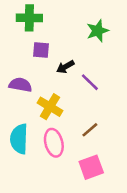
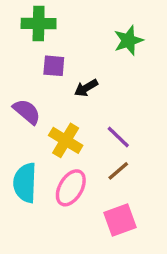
purple line: (90, 82) -> (118, 137), moved
purple semicircle: (20, 85) -> (27, 112), turned 30
pink ellipse: (54, 143) -> (71, 188), turned 44

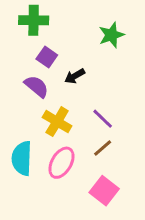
purple square: (54, 66) -> (47, 57), turned 30
purple semicircle: (27, 112) -> (37, 86), moved
pink square: (120, 220) -> (104, 191), turned -32

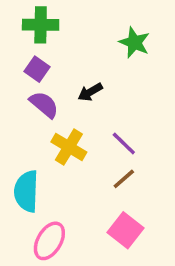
green star: (111, 35) -> (134, 42), turned -30
purple square: (47, 57) -> (37, 69), moved
pink ellipse: (61, 163) -> (49, 241), moved

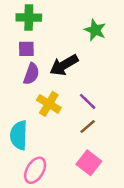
purple square: (37, 69) -> (26, 49), turned -36
black arrow: (90, 92) -> (64, 65), size x1.6
purple semicircle: (44, 104) -> (31, 74), turned 70

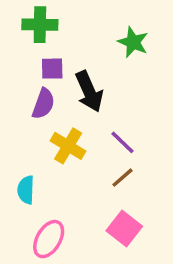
purple square: (26, 49) -> (52, 69), moved
black arrow: (64, 65) -> (89, 91), turned -84
cyan semicircle: (19, 135) -> (26, 190), size x0.7

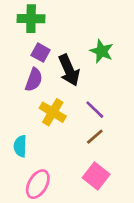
green star: (133, 42) -> (102, 51), moved
purple square: (52, 69) -> (41, 53), turned 30

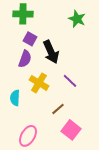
green star: (102, 51) -> (77, 19), moved
brown line: (95, 137) -> (58, 109), moved
cyan semicircle: (20, 146) -> (15, 98), moved

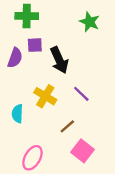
purple square: (30, 39) -> (35, 45), turned -32
purple semicircle: (25, 59) -> (15, 58), moved

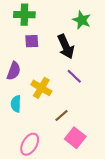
purple semicircle: (15, 58) -> (14, 71), moved
black arrow: (59, 60) -> (66, 46), moved
purple line: (81, 94) -> (74, 76), moved

